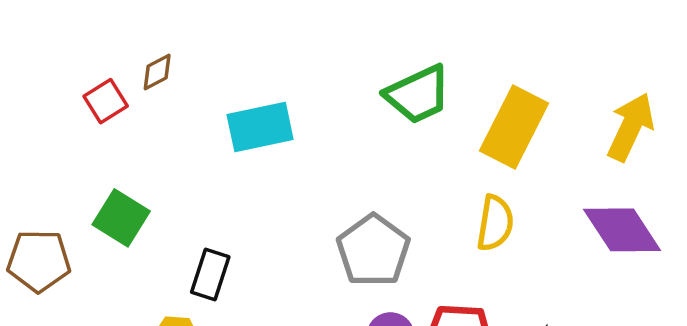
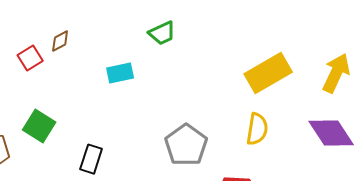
green trapezoid: (418, 94) -> (162, 33), moved, size x0.7
cyan rectangle: (260, 127) -> (120, 73), size x0.7
yellow rectangle: (514, 127) -> (268, 73), turned 33

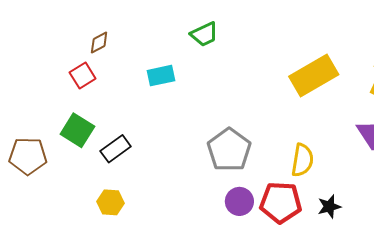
red square: (30, 58) -> (83, 76), moved
yellow semicircle: (257, 129) -> (302, 160), moved
black rectangle: (91, 159) -> (116, 149), moved, turned 36

